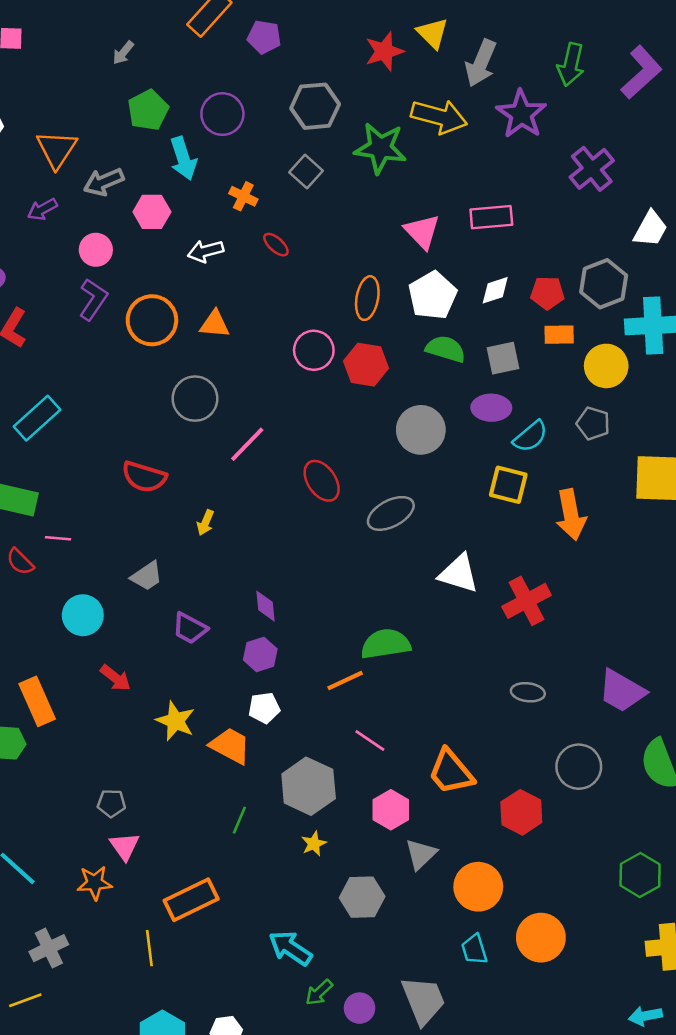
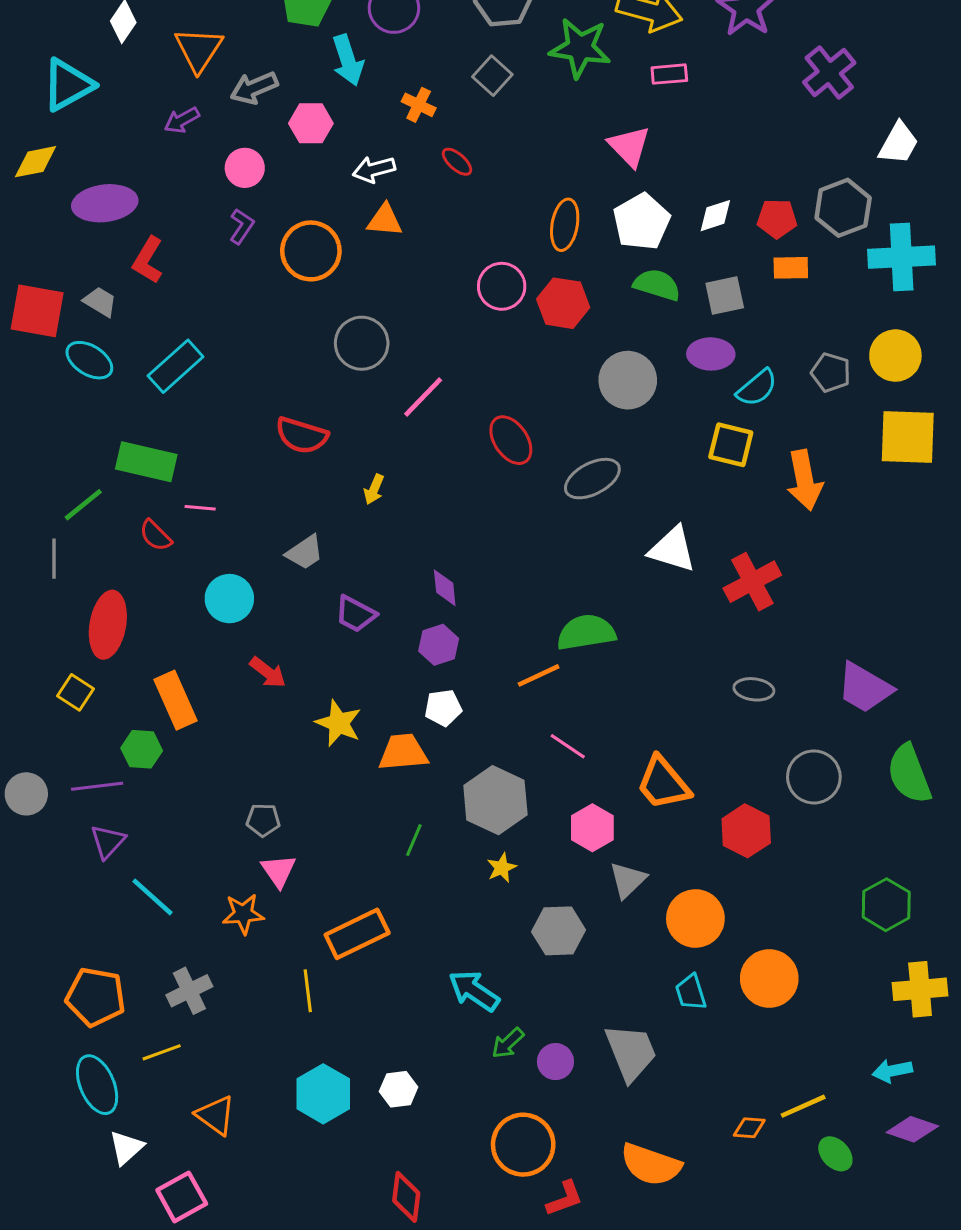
pink rectangle: (491, 217) -> (669, 74), moved, size x0.7
purple L-shape: (93, 299) -> (242, 226), size x0.7
orange triangle: (215, 324) -> (385, 220), moved
yellow circle: (606, 366) -> (895, 356), moved
orange trapezoid: (230, 746) -> (403, 752), turned -33

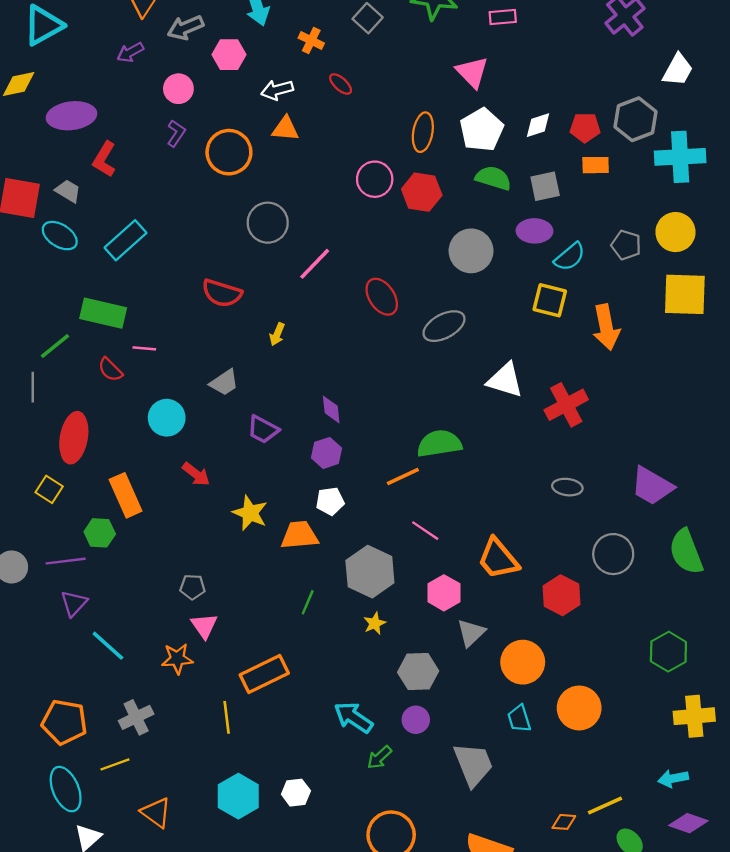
purple circle: (555, 1062) -> (416, 720), moved

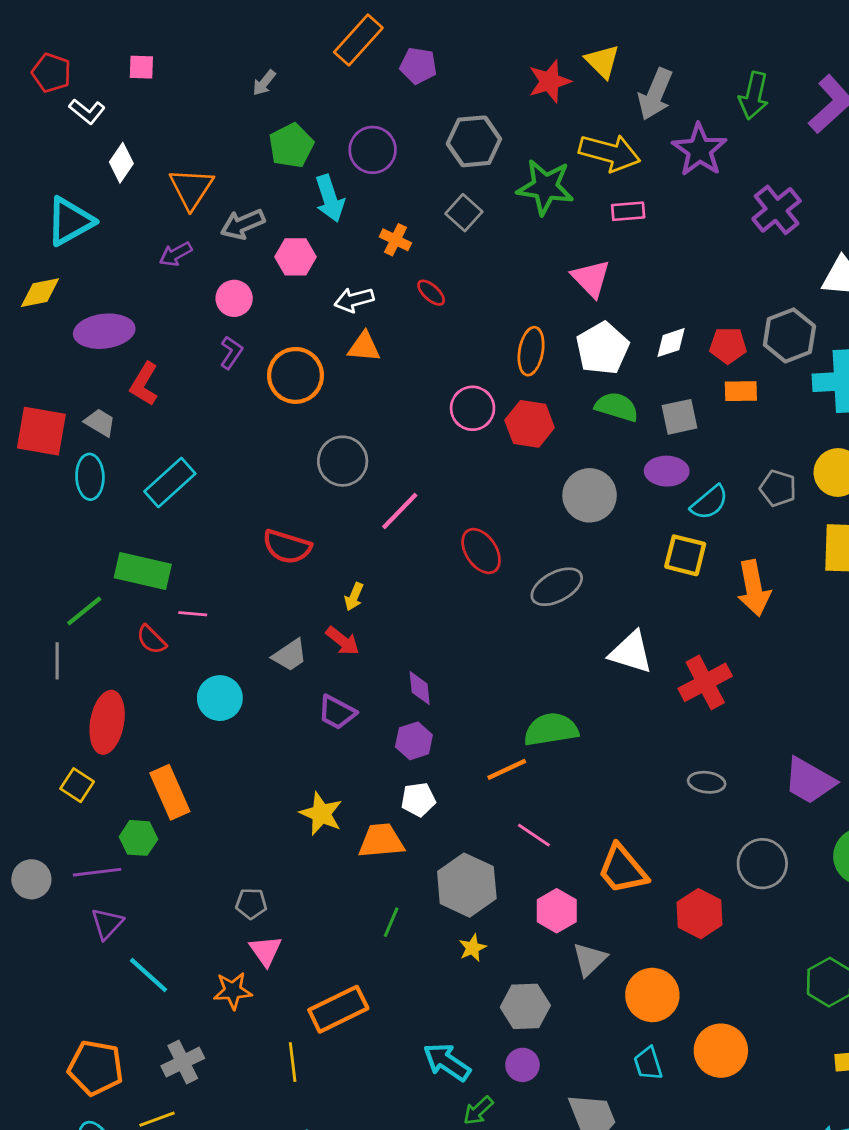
cyan ellipse: (60, 236) -> (90, 477), turned 56
red arrow: (196, 474) -> (343, 641), moved

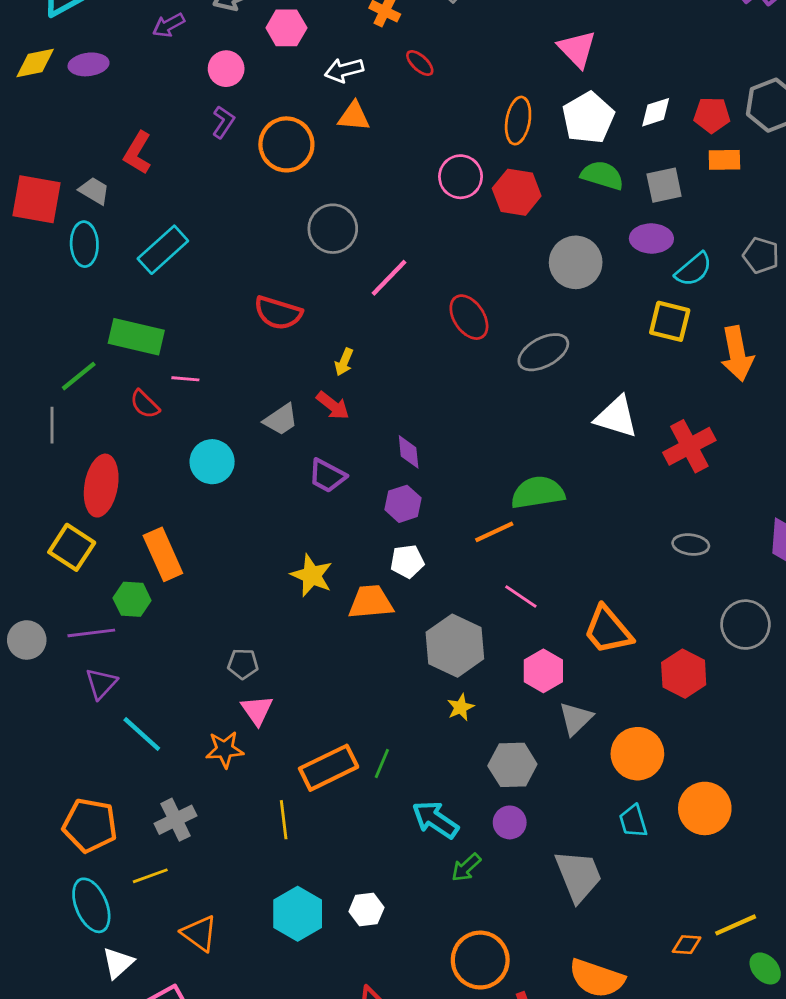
purple ellipse: (104, 331) -> (89, 64), moved, size x0.7
yellow square: (77, 785) -> (72, 547), size x1.4
green line: (391, 922) -> (382, 764), moved

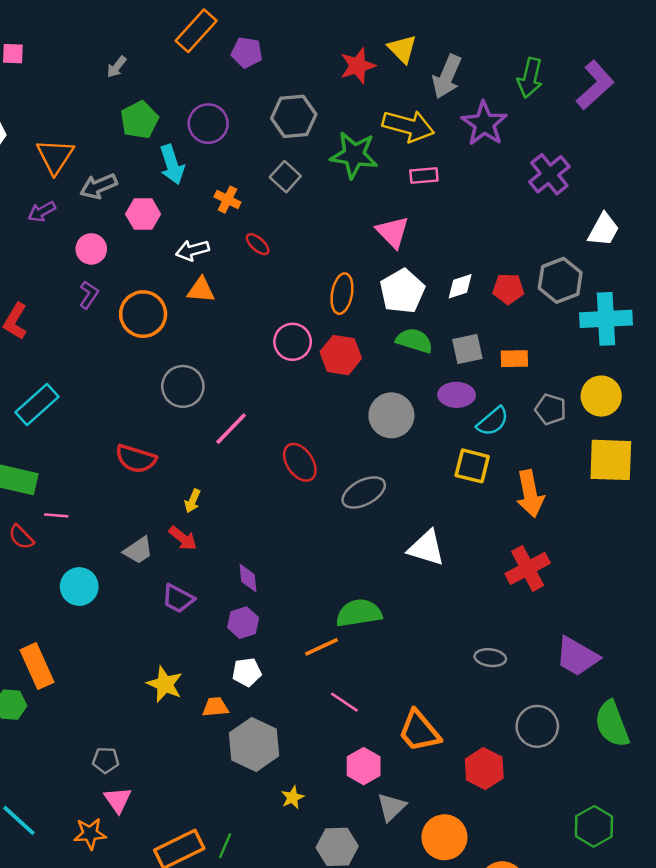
orange rectangle: (724, 160) -> (514, 359), moved
red cross: (689, 446) -> (528, 568), moved
orange trapezoid: (371, 602) -> (215, 707), size x0.7
gray hexagon: (455, 646) -> (254, 744), moved

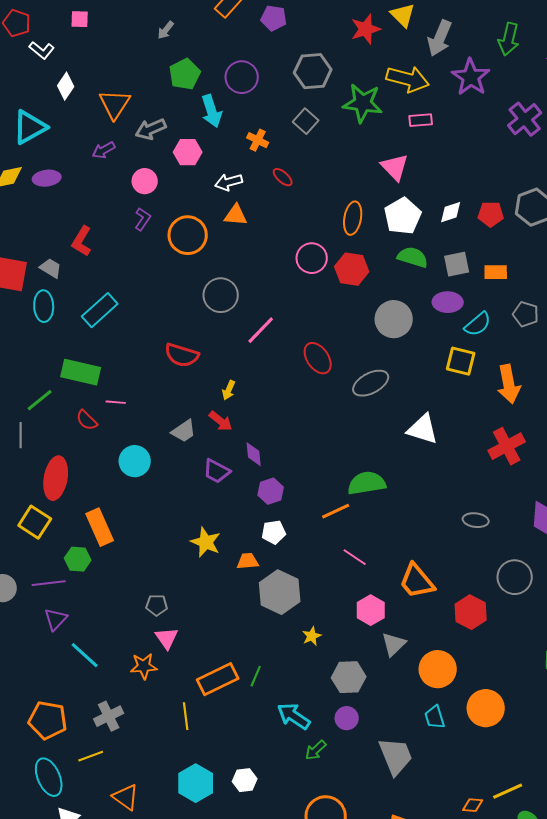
purple diamond: (248, 578) -> (254, 454), moved

